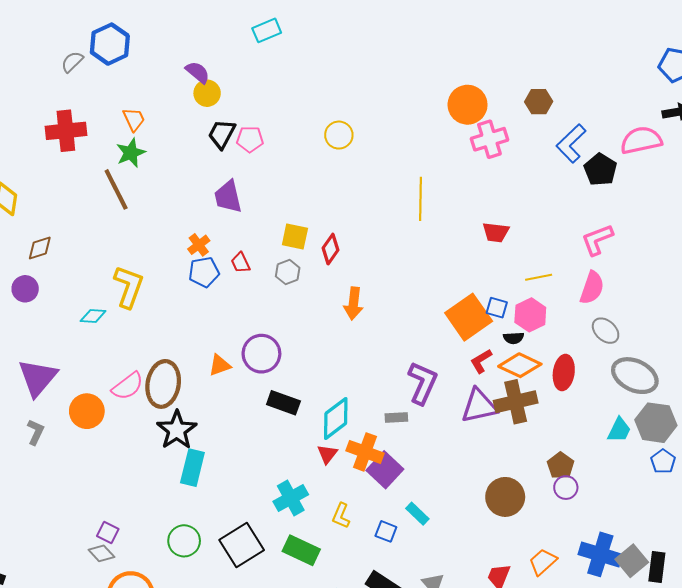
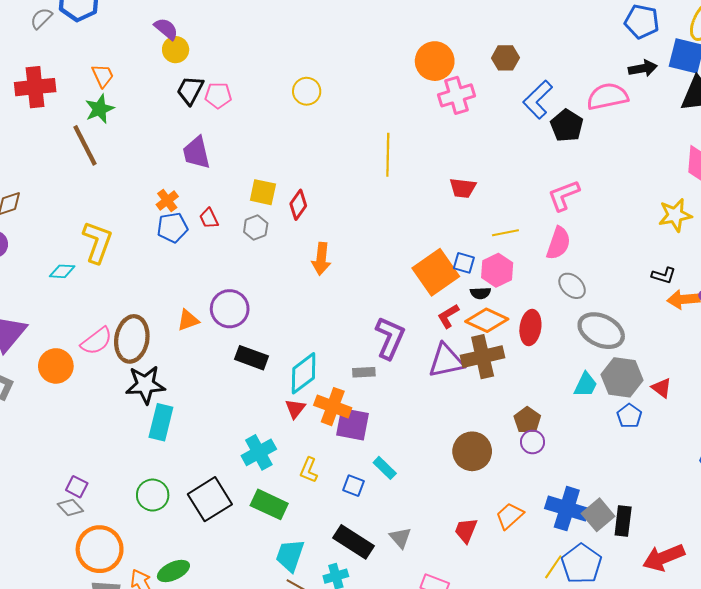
black star: (177, 430) -> (145, 385), turned 30
purple square: (385, 470) -> (352, 424), turned -32

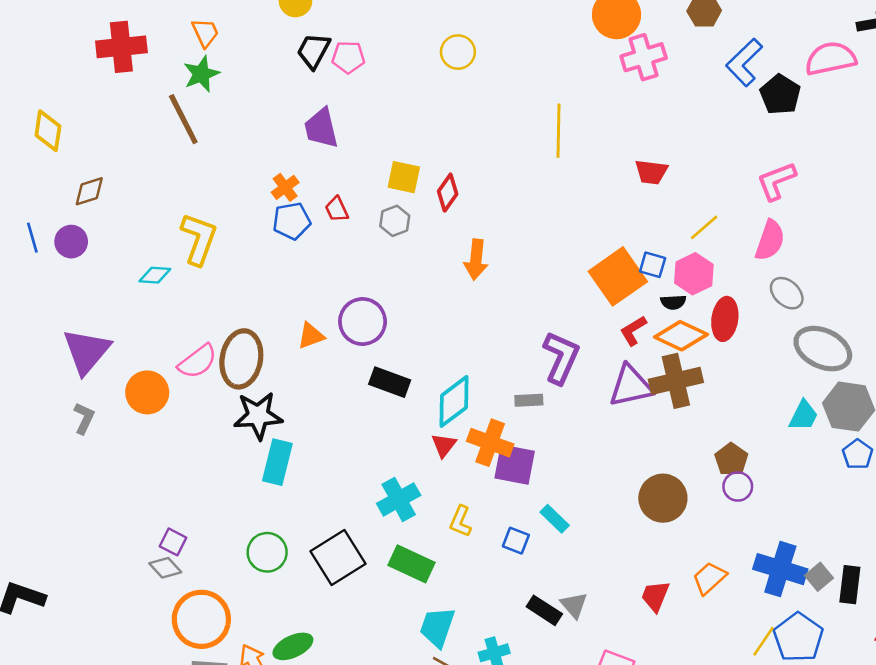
yellow line: (505, 233) -> (704, 227), turned -30
red ellipse: (530, 327) -> (725, 319), moved
gray square: (598, 515) -> (819, 577), size x0.7
black rectangle: (353, 542) -> (544, 610), moved, size x0.7

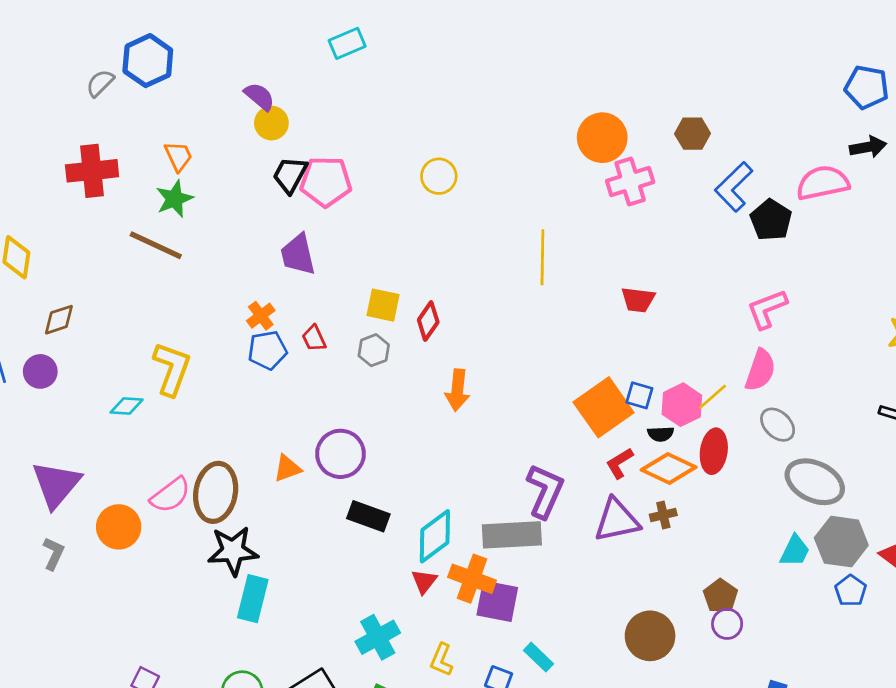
pink pentagon: (348, 57) -> (326, 181), size x1.5
brown line: (183, 119) -> (156, 245), turned -38
yellow line: (704, 227) -> (712, 397), moved
brown cross: (676, 381) -> (663, 515), size x0.5
gray rectangle: (529, 400) -> (512, 535), size x2.0

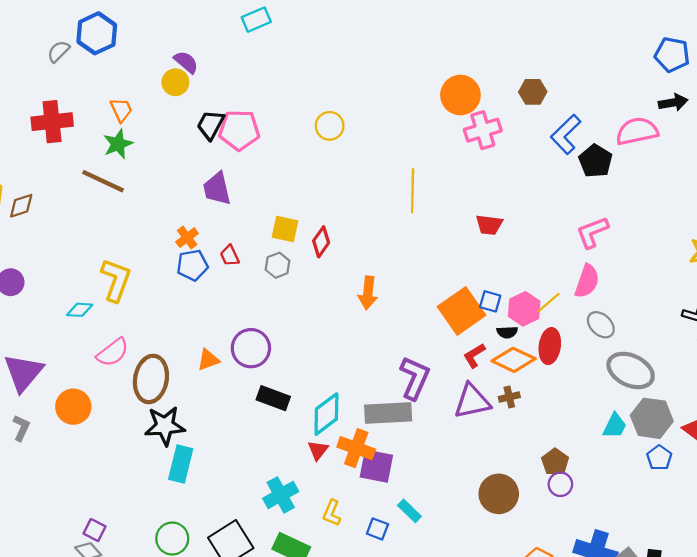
yellow circle: (271, 123) -> (175, 82), moved
brown diamond: (59, 320) -> (21, 206), moved
orange arrow: (457, 390) -> (368, 293), moved
pink semicircle: (170, 495) -> (113, 352), moved

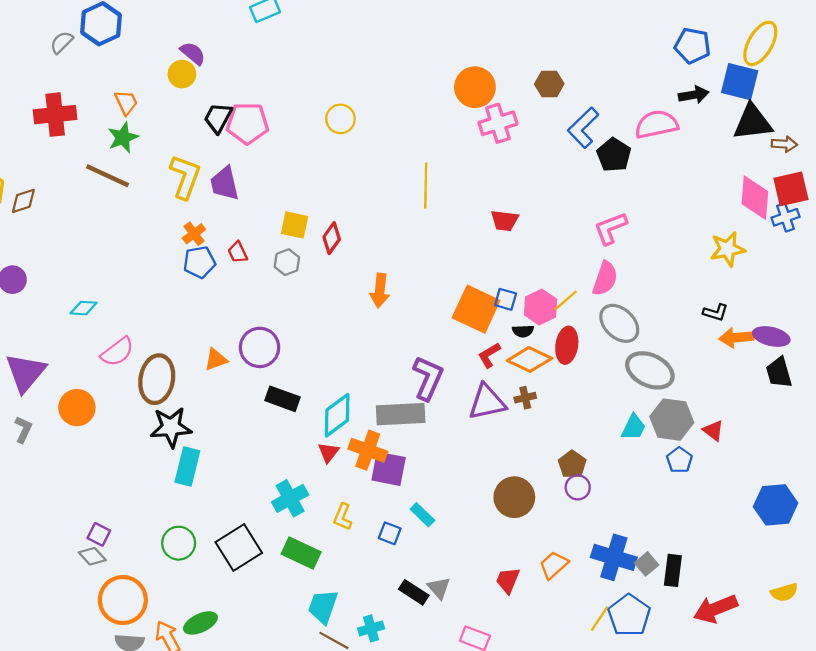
yellow L-shape: (116, 280) -> (185, 177), moved
orange square: (461, 311) -> (476, 309), turned -30
gray ellipse: (601, 325) -> (619, 323), size x1.4

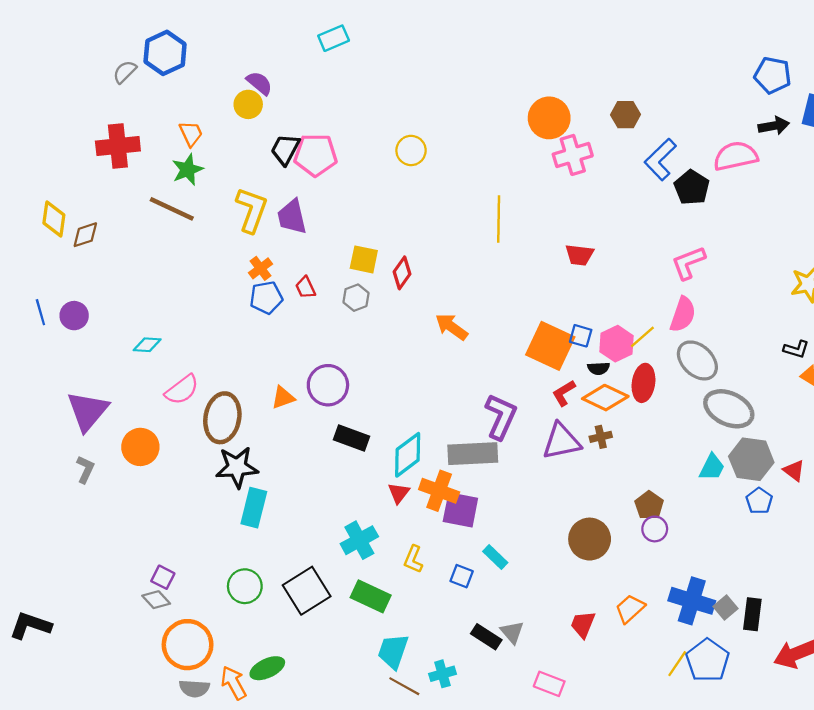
orange arrow: (380, 291) -> (451, 327), turned 120

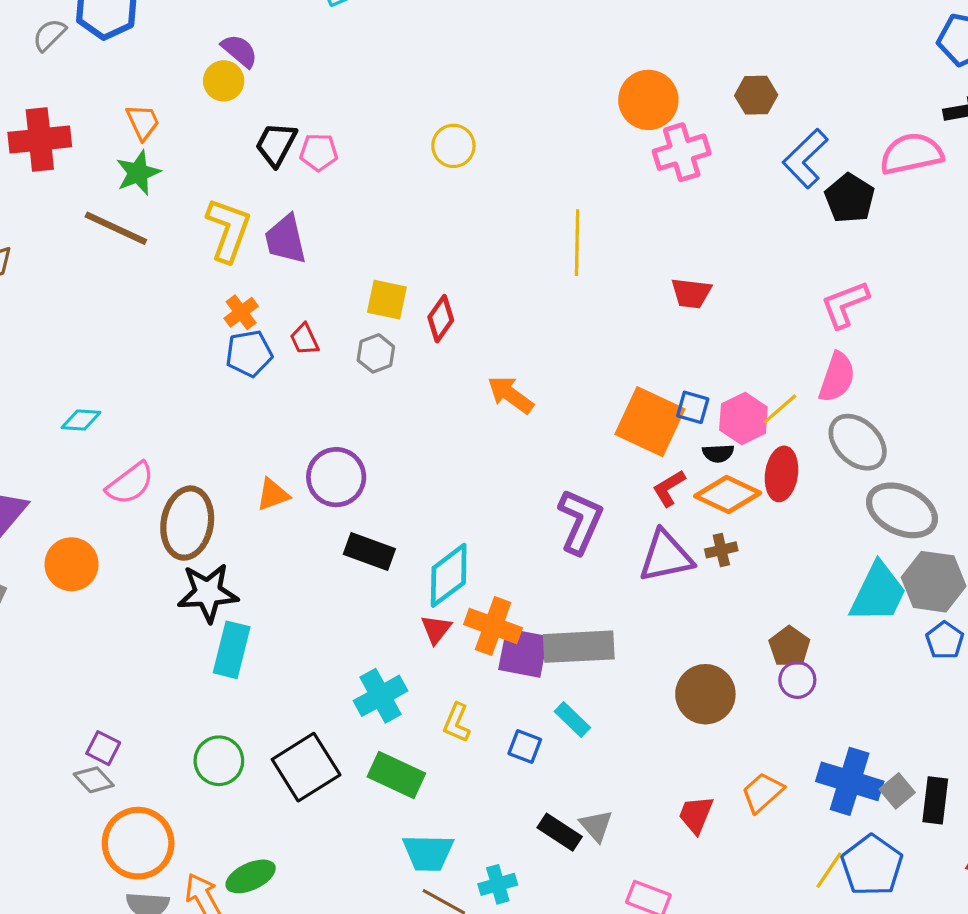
pink pentagon: (316, 155) -> (319, 152), size x0.6
gray rectangle: (473, 454) -> (579, 647), moved
cyan trapezoid: (712, 467) -> (878, 593), size x1.6
cyan trapezoid: (393, 651) -> (428, 853), turned -108

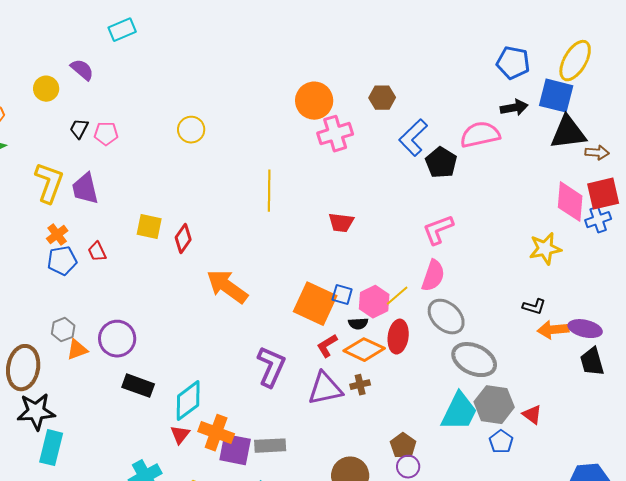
purple semicircle: (239, 51) -> (82, 70), moved
black trapezoid: (276, 144) -> (79, 129), size x0.7
gray hexagon: (376, 353) -> (63, 330), moved
orange arrow: (510, 395) -> (227, 287), size x1.4
gray rectangle: (579, 647) -> (270, 446), size x0.7

